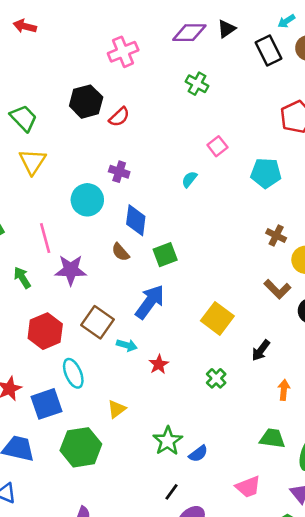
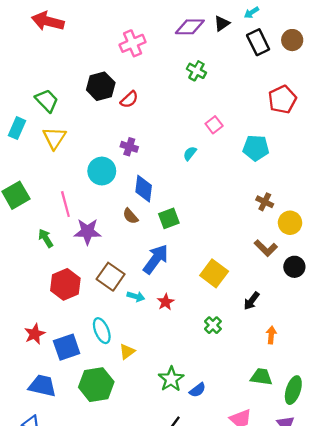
cyan arrow: (286, 21) -> (251, 12), moved
red arrow: (25, 26) -> (48, 21), size x1.6
red star: (159, 364) -> (166, 302), moved
cyan ellipse: (73, 373) -> (102, 331), moved

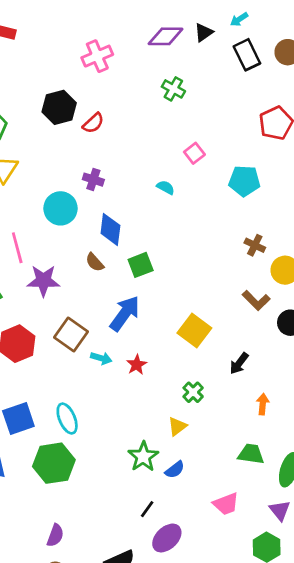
cyan semicircle: (190, 153) -> (166, 187), turned 80
cyan ellipse: (102, 331) -> (67, 419), moved
yellow triangle: (127, 352) -> (177, 426), moved

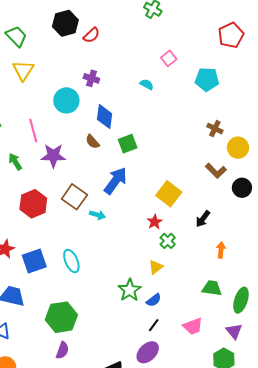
red star: (137, 365) -> (155, 222), moved
green hexagon: (54, 463) -> (61, 317), moved
black line: (147, 509) -> (154, 325), moved

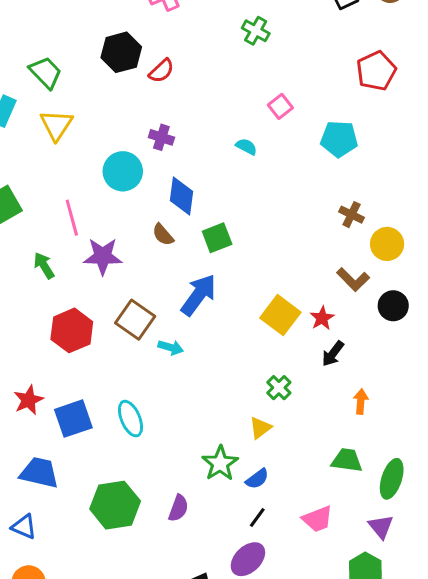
red star: (155, 222) -> (322, 318), moved
purple semicircle: (62, 350) -> (178, 508), moved

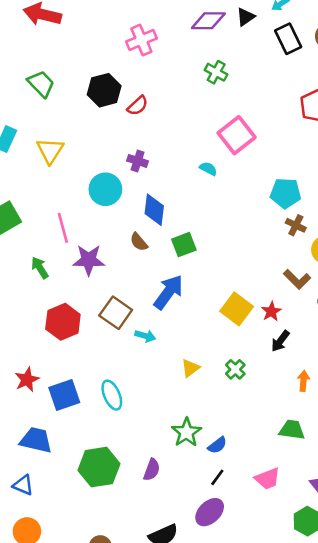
green trapezoid: (46, 72) -> (41, 84), moved
pink square: (280, 106) -> (237, 135), size x1.8
cyan pentagon: (339, 139) -> (285, 193), moved
yellow triangle: (260, 428) -> (190, 368), moved

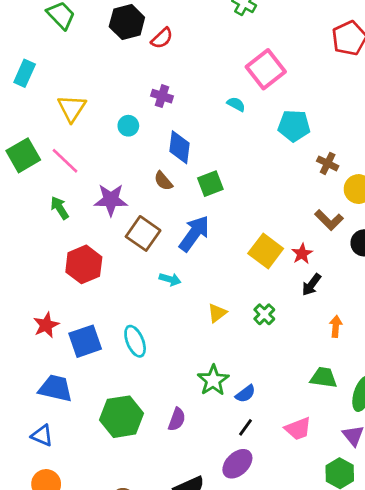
yellow triangle: (50, 151) -> (72, 108), moved
cyan circle: (105, 189) -> (128, 126), size x0.6
cyan pentagon: (285, 193) -> (294, 126), moved
pink line: (63, 228) -> (65, 161), moved, turned -32
brown square: (116, 313) -> (143, 233), moved

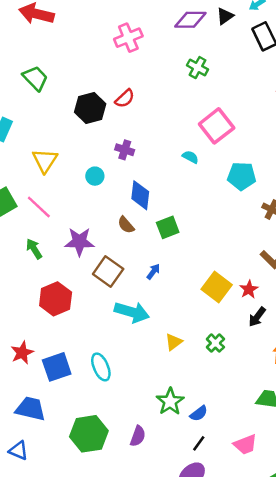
black hexagon: (127, 22) -> (90, 108), moved
blue arrow: (194, 233) -> (153, 271), size x0.5
cyan arrow: (170, 279) -> (132, 312), size x1.8

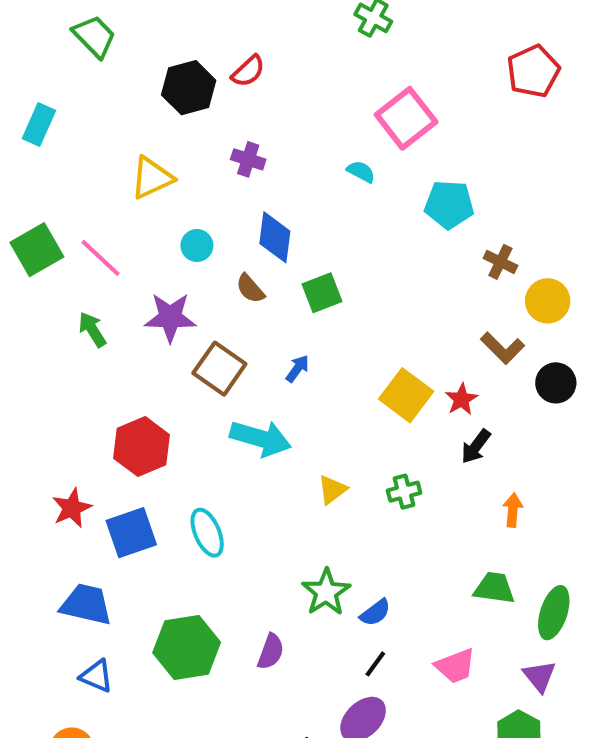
yellow triangle: (45, 161) -> (152, 178), moved, turned 32
cyan circle: (95, 176) -> (197, 246), moved
red hexagon: (56, 299) -> (142, 447), moved
green cross: (215, 343) -> (404, 492), turned 30
blue triangle: (19, 450) -> (96, 676), moved

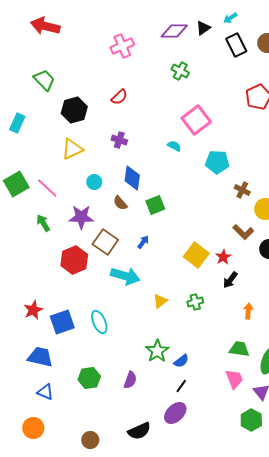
black hexagon: (189, 88) -> (74, 110), moved
red hexagon: (142, 447) -> (74, 260), moved
green hexagon: (187, 648) -> (89, 378), size x0.7
pink trapezoid: (455, 666) -> (234, 379), moved, turned -90

